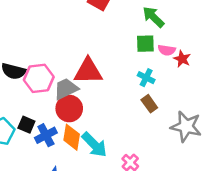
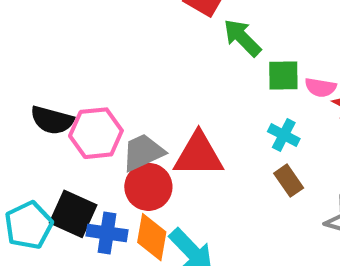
green arrow: (153, 17) -> (242, 38), moved
red triangle: (88, 71) -> (199, 155), moved
black square: (26, 125) -> (73, 214), size x1.5
blue cross: (46, 135) -> (107, 233), turned 35

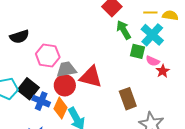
black semicircle: (52, 120) -> (19, 37), moved, turned -48
cyan cross: (284, 135) -> (152, 35), moved, size x1.6
brown rectangle: (289, 181) -> (128, 99), size x1.5

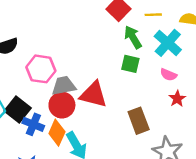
yellow line: (150, 13) -> (153, 15), moved
green square: (138, 51) -> (130, 64), moved
red star: (163, 71) -> (177, 99), moved

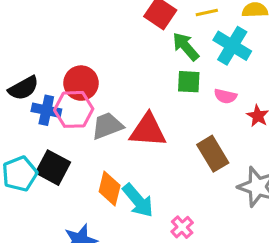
pink semicircle: (168, 75) -> (225, 96), moved
red circle: (62, 105) -> (81, 83), moved
blue cross: (33, 124) -> (46, 110), moved

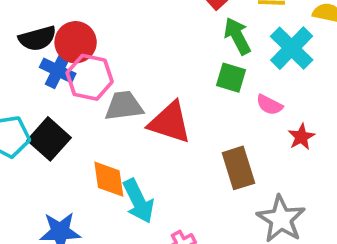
red circle: (81, 83) -> (76, 42), moved
orange diamond: (110, 188) -> (109, 179), turned -36

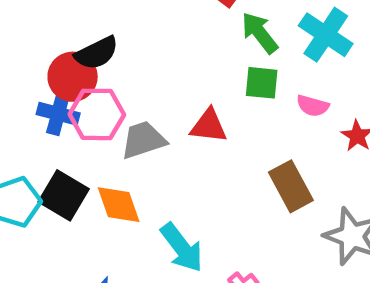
black semicircle: (37, 38) -> (97, 53), moved
red triangle: (170, 123) -> (209, 126), moved, size x0.7
orange diamond: (109, 179) -> (119, 205), moved

